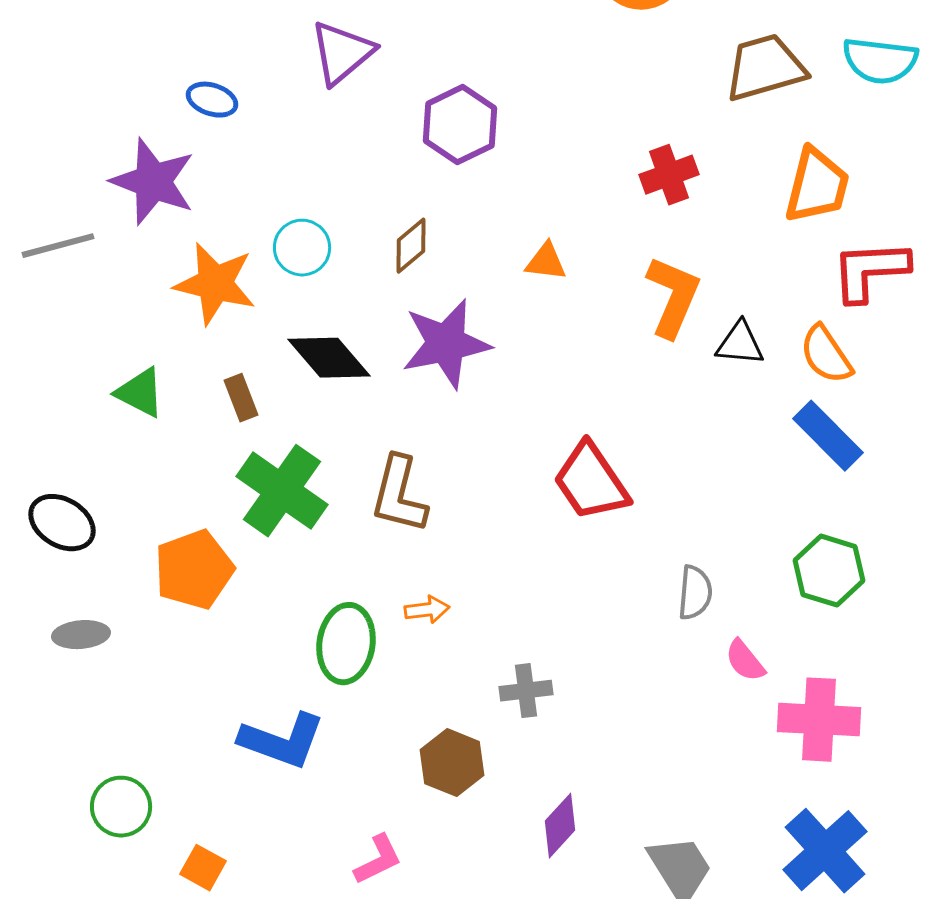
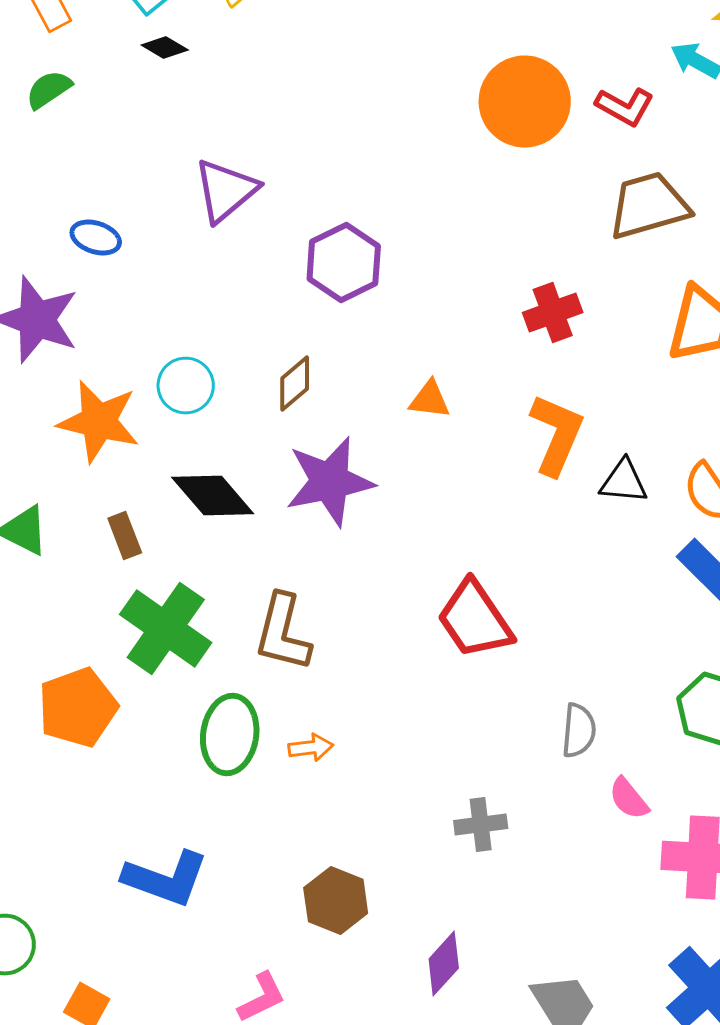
green ellipse: (346, 644) -> (230, 734), moved
gray cross: (526, 691) -> (481, 824), moved

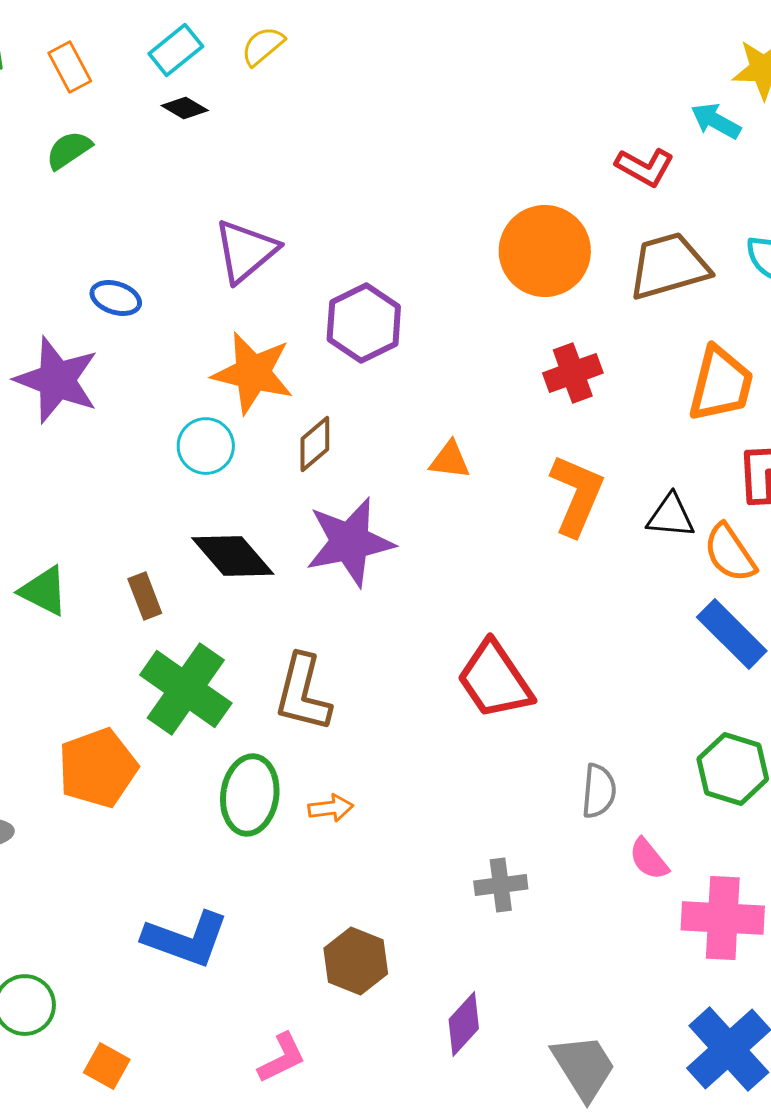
orange circle: (525, 102) -> (545, 251), moved
orange star: (99, 422) -> (253, 373), moved
black triangle: (624, 482) -> (671, 516), moved

